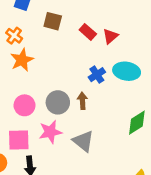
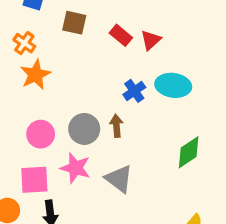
pink star: (50, 132) -> (75, 168), turned 30

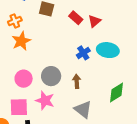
orange cross: (24, 43) -> (15, 21), turned 32
brown arrow: (116, 126) -> (77, 81), moved
gray triangle: (119, 179) -> (83, 109), moved

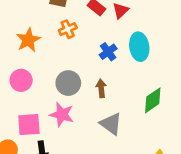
orange cross: (15, 21) -> (68, 29), moved
cyan ellipse: (108, 50) -> (139, 47), turned 75
pink circle: (24, 79) -> (21, 80), moved

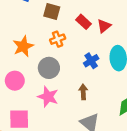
gray circle: (68, 83) -> (49, 68), moved
pink star: (62, 115) -> (48, 97), moved

